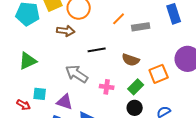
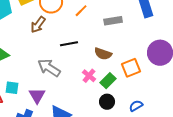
orange line: (119, 19) -> (81, 11), moved
brown arrow: (66, 31) -> (38, 25), turned 120
pink cross: (107, 87) -> (89, 76), moved, turned 32
purple triangle: (65, 102) -> (37, 96), turned 42

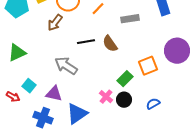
brown semicircle: (103, 54) -> (110, 44), moved, turned 36
pink cross: (89, 76) -> (106, 97), moved
cyan square: (12, 88) -> (29, 86), turned 32
purple triangle: (37, 96) -> (54, 94), turned -48

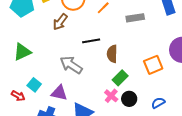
brown semicircle: (110, 44) -> (112, 54), moved, turned 36
green rectangle: (125, 79) -> (120, 78), moved

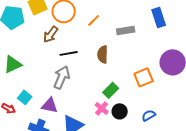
black line: (91, 41) -> (69, 53), moved
brown semicircle: (112, 54) -> (103, 54), moved
gray arrow: (71, 65) -> (62, 77), turned 80

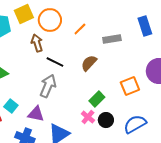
brown arrow: (51, 34) -> (37, 43), turned 126
black line: (69, 53) -> (55, 62), turned 36
brown semicircle: (103, 54) -> (89, 63), turned 42
blue semicircle: (149, 115) -> (135, 124), size x1.6

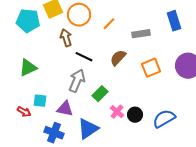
orange square: (130, 86) -> (151, 68), moved
green rectangle: (97, 99) -> (100, 94), moved
cyan square: (11, 106) -> (40, 101), turned -32

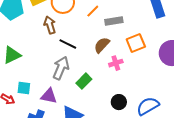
gray rectangle: (141, 34) -> (114, 21), moved
orange square: (151, 68) -> (136, 43), moved
pink cross: (117, 112) -> (116, 63), moved, turned 32

